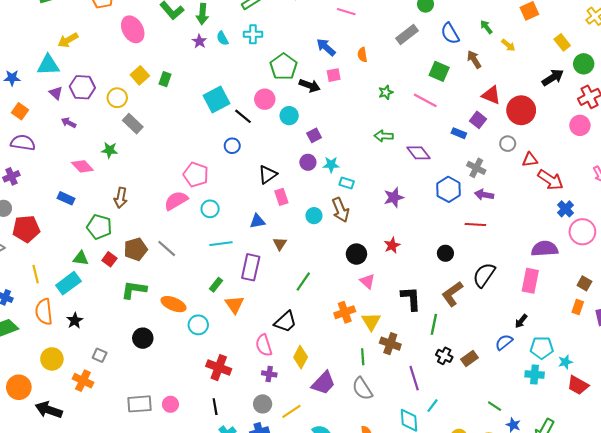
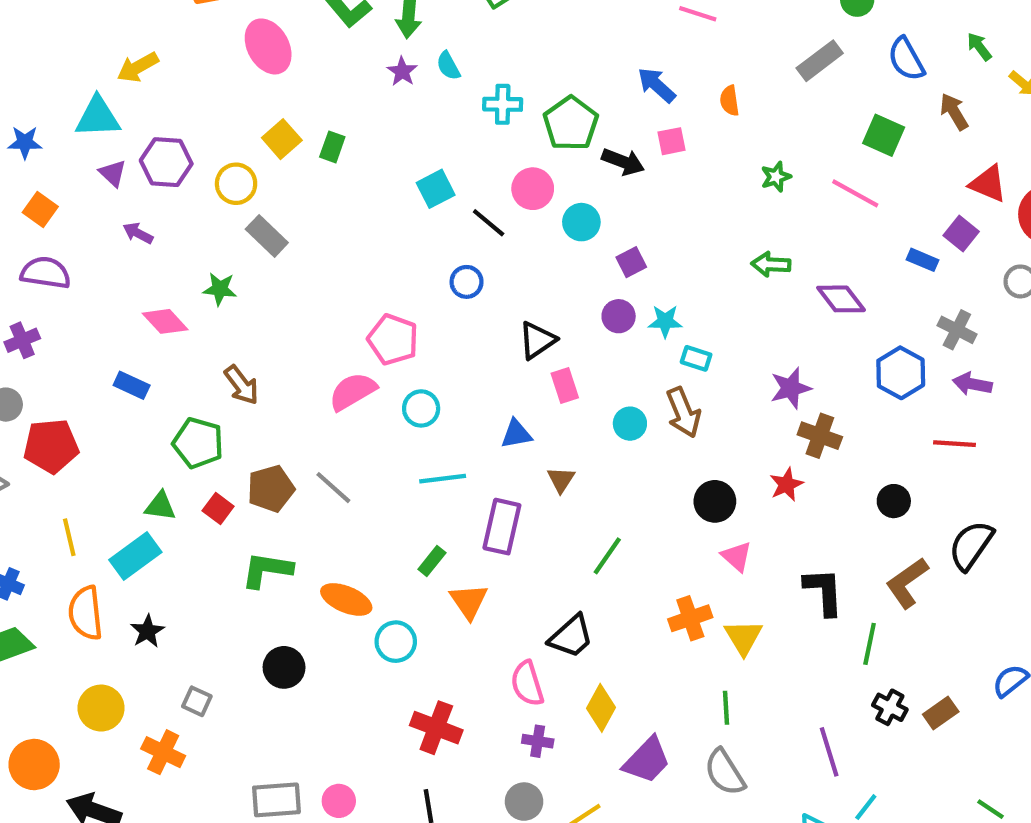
cyan cross: (253, 34) -> (503, 104), moved
cyan square: (217, 100) -> (436, 189), size x0.7
brown arrow: (121, 198) -> (242, 385), turned -48
brown cross: (390, 344) -> (820, 436), moved

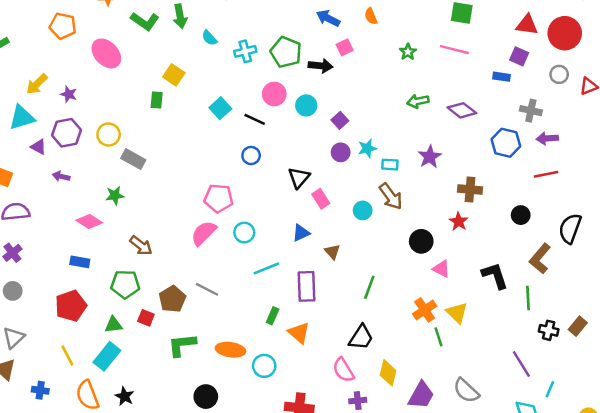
purple star: (402, 72) -> (69, 94), moved
yellow square: (282, 139) -> (174, 75), moved
purple star: (791, 388) -> (430, 157), moved
red pentagon: (51, 446) -> (71, 306), moved
green line: (726, 708) -> (438, 337), moved

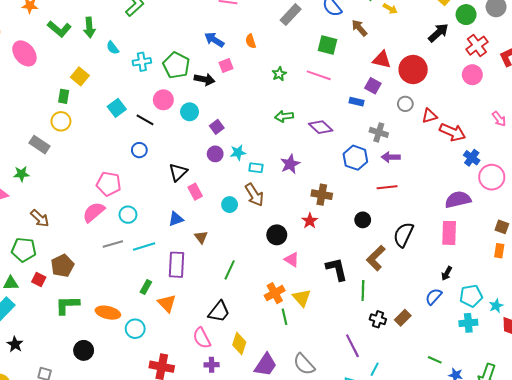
yellow circle: (109, 135) -> (61, 121), moved
gray line: (207, 289) -> (113, 244), moved, turned -48

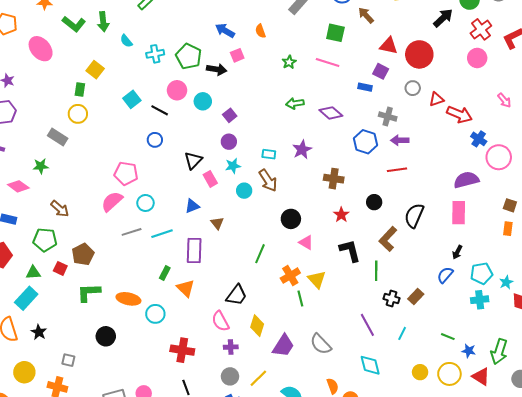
cyan star: (238, 152) -> (233, 166), moved
red star: (310, 221) -> (341, 215), moved
green line: (230, 270) -> (260, 254), moved
cyan line: (375, 369) -> (402, 333), moved

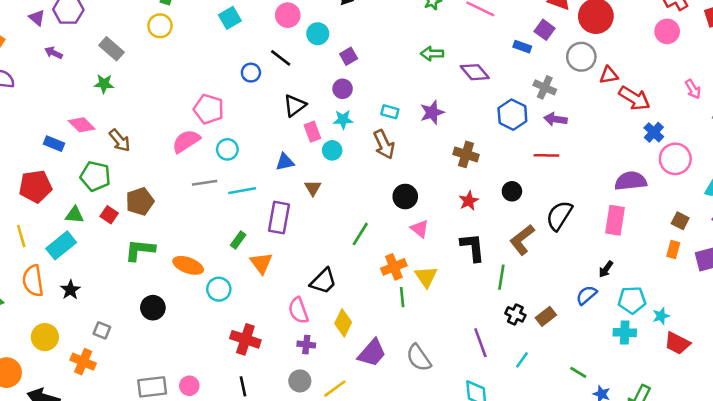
gray circle: (413, 88) -> (581, 57), size x1.5
black line: (160, 110) -> (281, 58), moved
gray rectangle: (58, 137) -> (112, 49), moved
pink diamond: (18, 186) -> (82, 125), moved
cyan circle: (244, 191) -> (332, 150), moved

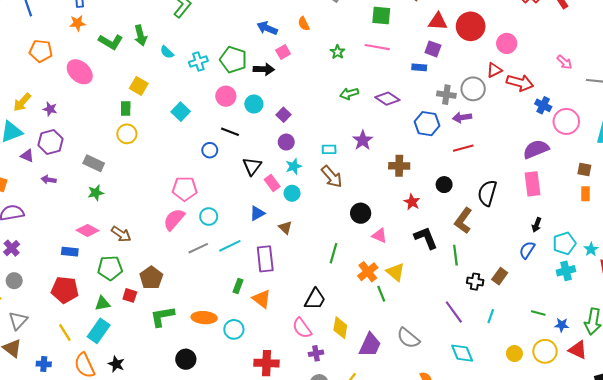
pink circle: (667, 31) -> (507, 43), moved
gray circle: (581, 57) -> (473, 89), moved
red pentagon: (35, 186) -> (65, 290), turned 30

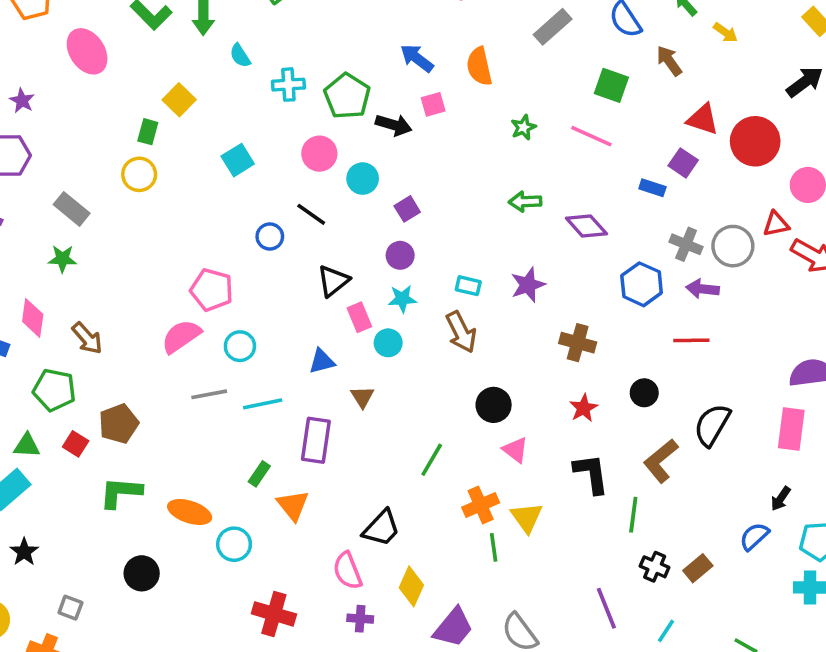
orange semicircle: (304, 24) -> (479, 66), size x1.5
pink diamond: (87, 230) -> (33, 318), turned 55

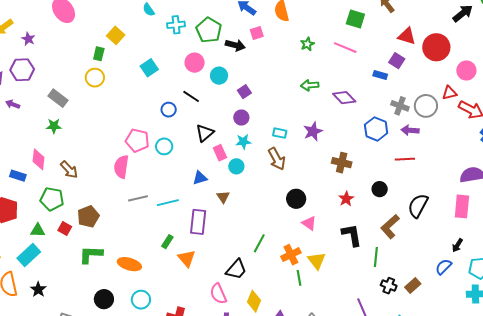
pink semicircle: (181, 336) -> (121, 167), turned -45
cyan circle: (240, 346) -> (164, 146), moved
green line: (432, 460) -> (259, 243), moved
cyan circle: (234, 544) -> (141, 300), moved

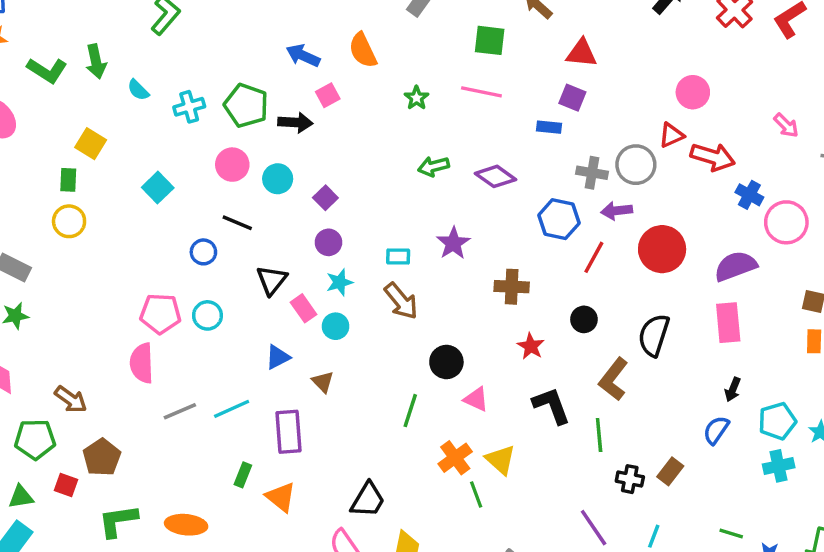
red circle: (436, 47) -> (662, 249), moved
red line: (405, 159) -> (594, 257), moved, turned -48
brown arrow: (69, 170) -> (71, 399), moved
green line: (259, 243) -> (410, 411), moved

